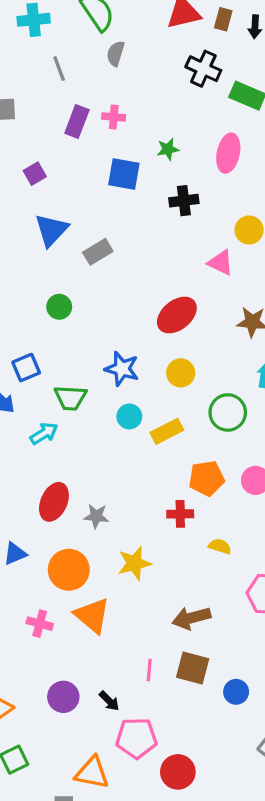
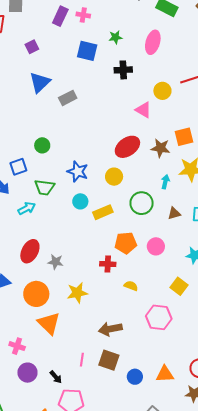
green circle: (59, 307) -> (42, 145), moved
red ellipse: (177, 315) -> (127, 147), moved
pink cross: (40, 624) -> (17, 346), moved

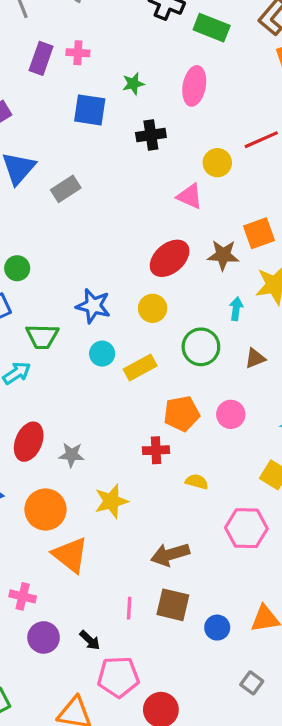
green circle: (42, 145) -> (17, 268), moved

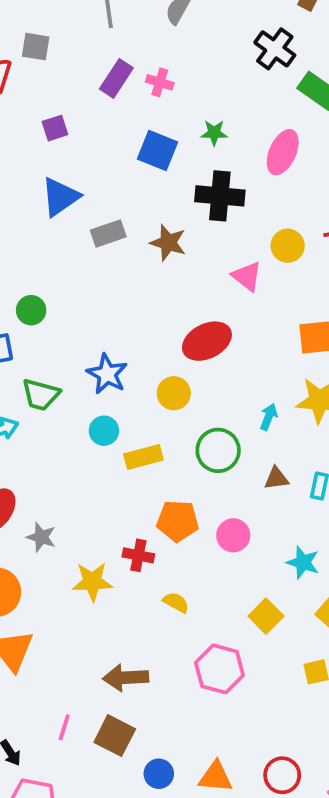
black cross: (151, 135) -> (220, 196), size x1.4
brown star: (223, 255) -> (168, 243), moved
yellow star: (111, 501) -> (92, 582), moved

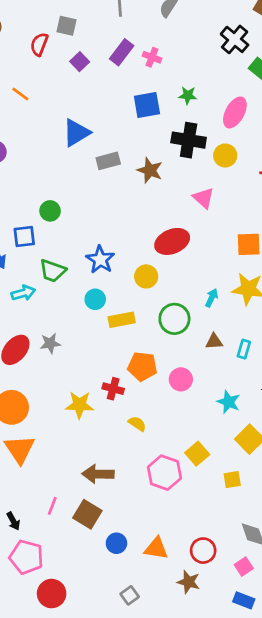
purple square: (55, 128) -> (80, 62), moved, turned -30
blue square: (157, 150) -> (147, 105), turned -36
yellow circle: (288, 246) -> (225, 155), moved
gray star: (41, 537) -> (50, 343), moved, turned -30
yellow square: (266, 616) -> (197, 454), moved

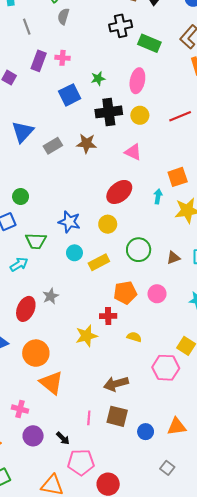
black cross: (235, 39) -> (121, 26), turned -35
cyan arrow: (212, 298) -> (158, 196), moved

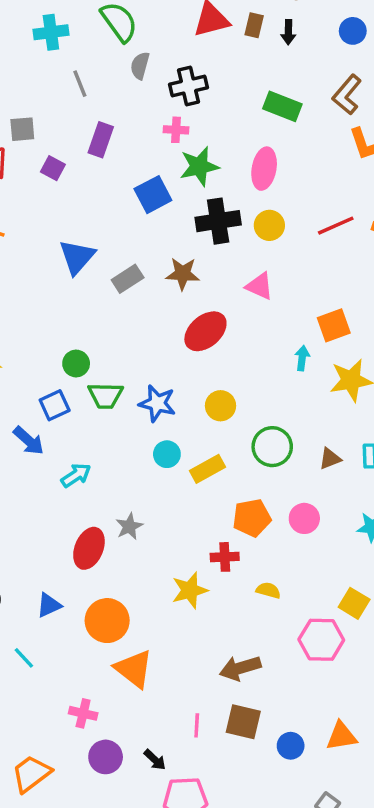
black cross: (121, 26) -> (188, 86), moved
pink cross: (63, 58) -> (176, 130), moved
green star: (98, 78) -> (199, 166), size x1.6
red ellipse: (119, 192) -> (205, 331), moved
green trapezoid: (36, 241) -> (105, 396), moved

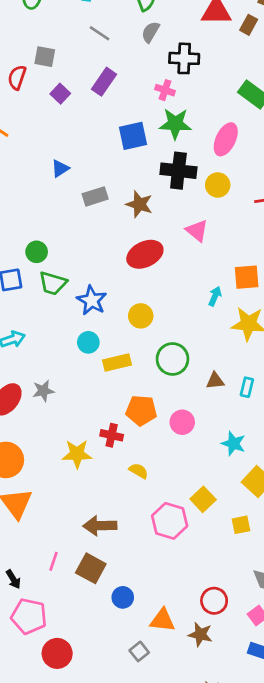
gray line: (80, 84) -> (100, 33), turned -50
blue triangle: (77, 257) -> (60, 168), size x0.6
orange triangle: (341, 736) -> (162, 620), moved

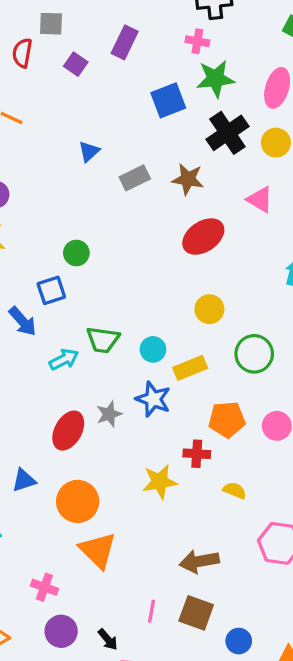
black cross: (178, 171) -> (227, 133), turned -32
green trapezoid: (53, 283) -> (103, 340), moved
blue star: (92, 300) -> (153, 399), moved

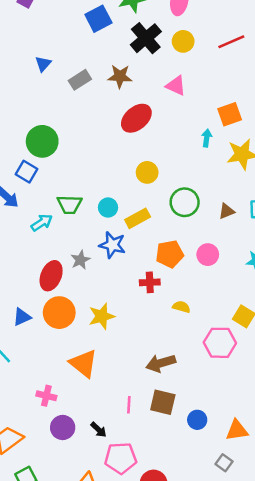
green circle: (76, 253) -> (42, 141), size x1.6
blue square: (51, 290) -> (26, 172), turned -35
yellow star: (160, 482) -> (102, 316), moved
orange circle: (78, 501) -> (59, 313), moved

